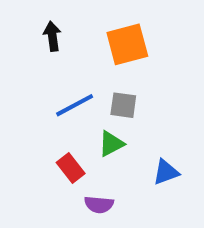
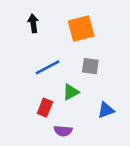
gray square: (123, 105) -> (90, 66), moved
red rectangle: (71, 168) -> (45, 108), turned 60

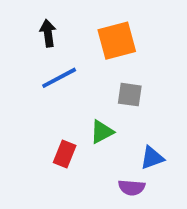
blue line: (48, 67) -> (59, 78), moved
purple semicircle: (63, 131) -> (132, 188), moved

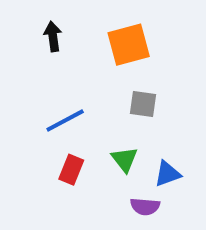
blue line: (59, 78) -> (65, 120), moved
green triangle: (102, 132) -> (125, 159), moved, turned -40

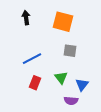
orange square: (129, 45) -> (63, 22), turned 30
blue triangle: (168, 174) -> (82, 85), turned -32

